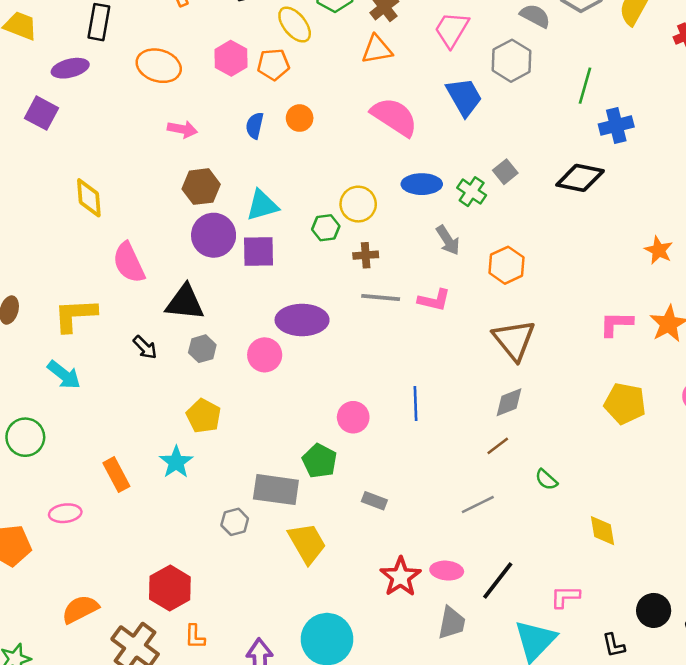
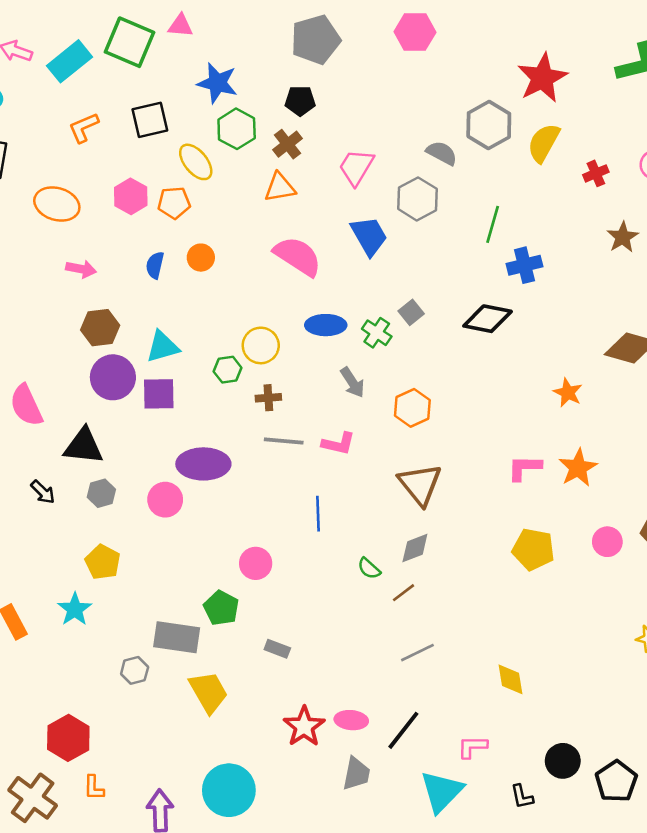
blue line: (416, 404) -> (318, 514), moved
green semicircle: (546, 480) -> (369, 568), moved
gray line: (478, 504) -> (417, 653), moved

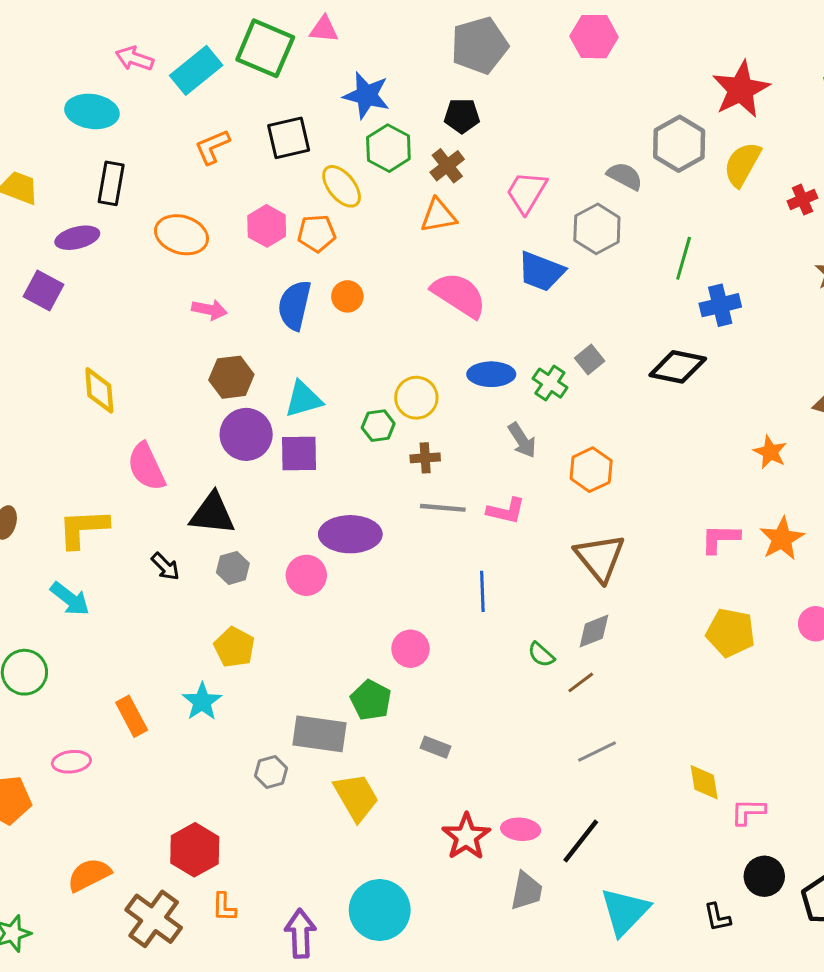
blue trapezoid: (369, 236) -> (541, 271), turned 141
blue semicircle: (155, 265) -> (295, 305), size x1.6
pink L-shape: (472, 747) -> (748, 812), moved

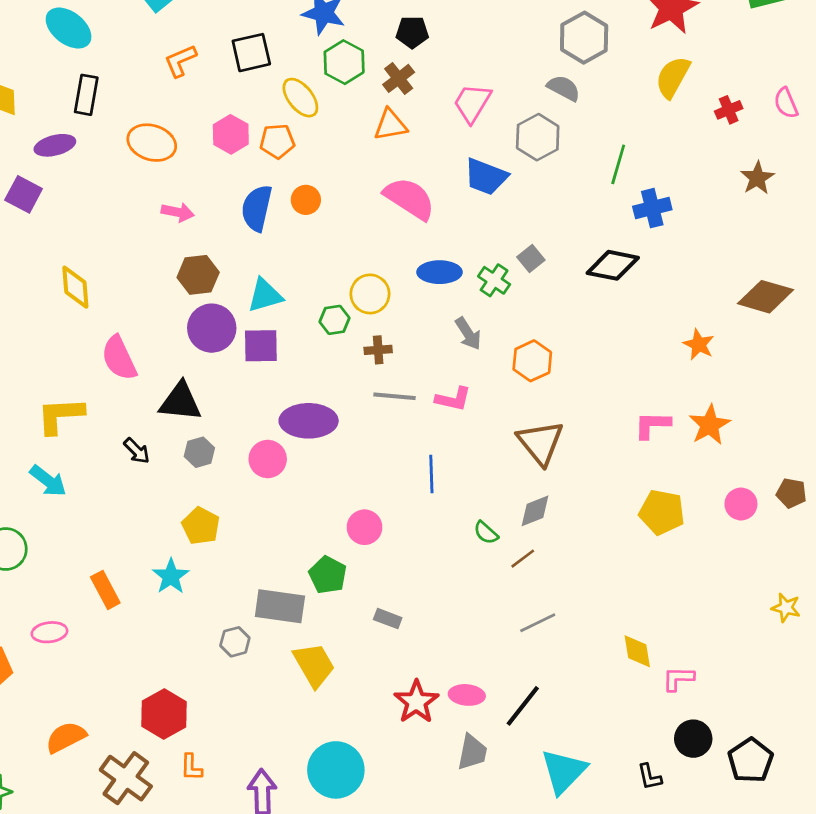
cyan ellipse: (92, 111) -> (69, 28), turned 30
gray hexagon: (679, 144) -> (584, 38), moved

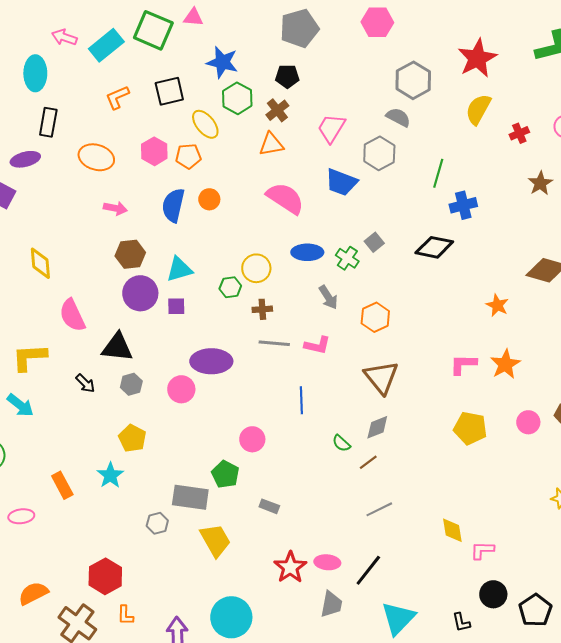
cyan ellipse: (69, 28) -> (35, 73), turned 52
purple square: (261, 346) -> (176, 306), size x0.7

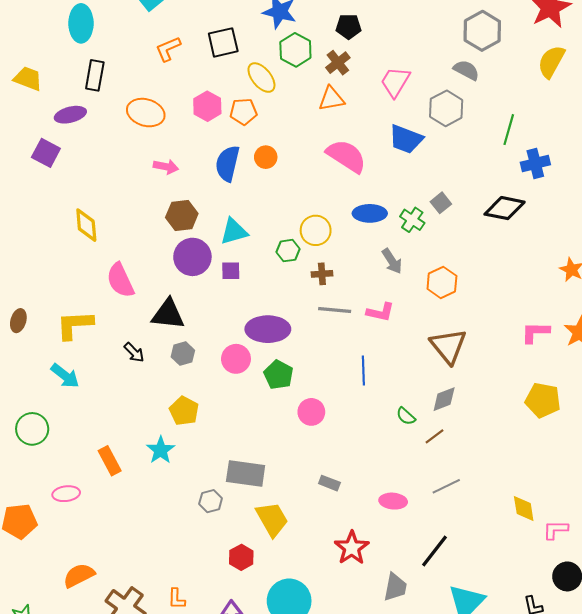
green pentagon: (225, 474) -> (278, 375), moved
pink ellipse: (327, 562) -> (393, 501), moved
red hexagon: (105, 576) -> (241, 557), moved, size x0.7

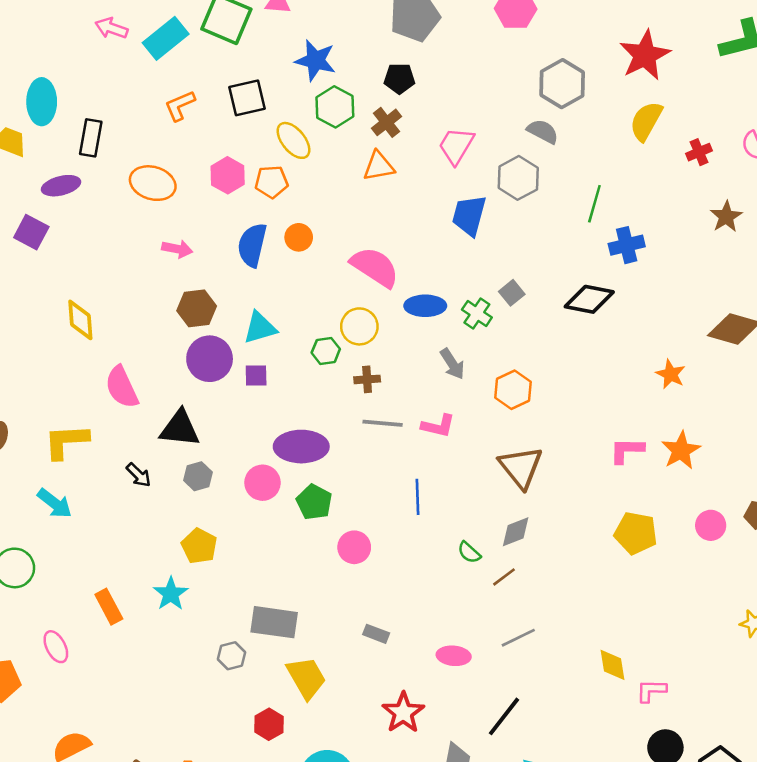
cyan ellipse: (81, 23) -> (42, 102), moved
blue trapezoid: (406, 139) -> (469, 215), turned 84
pink semicircle: (346, 156) -> (375, 267), moved
pink ellipse: (66, 494) -> (56, 647), turned 70

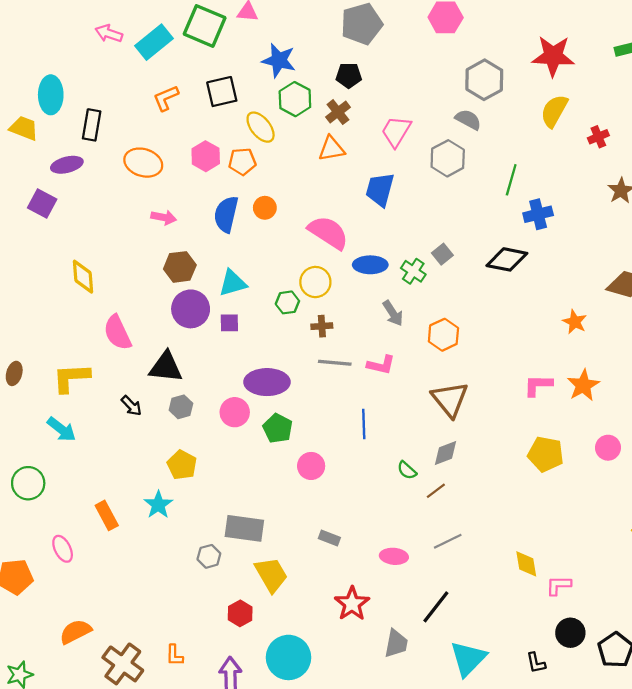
red star: (645, 55) -> (553, 56), turned 30
blue trapezoid: (469, 215) -> (380, 189), moved

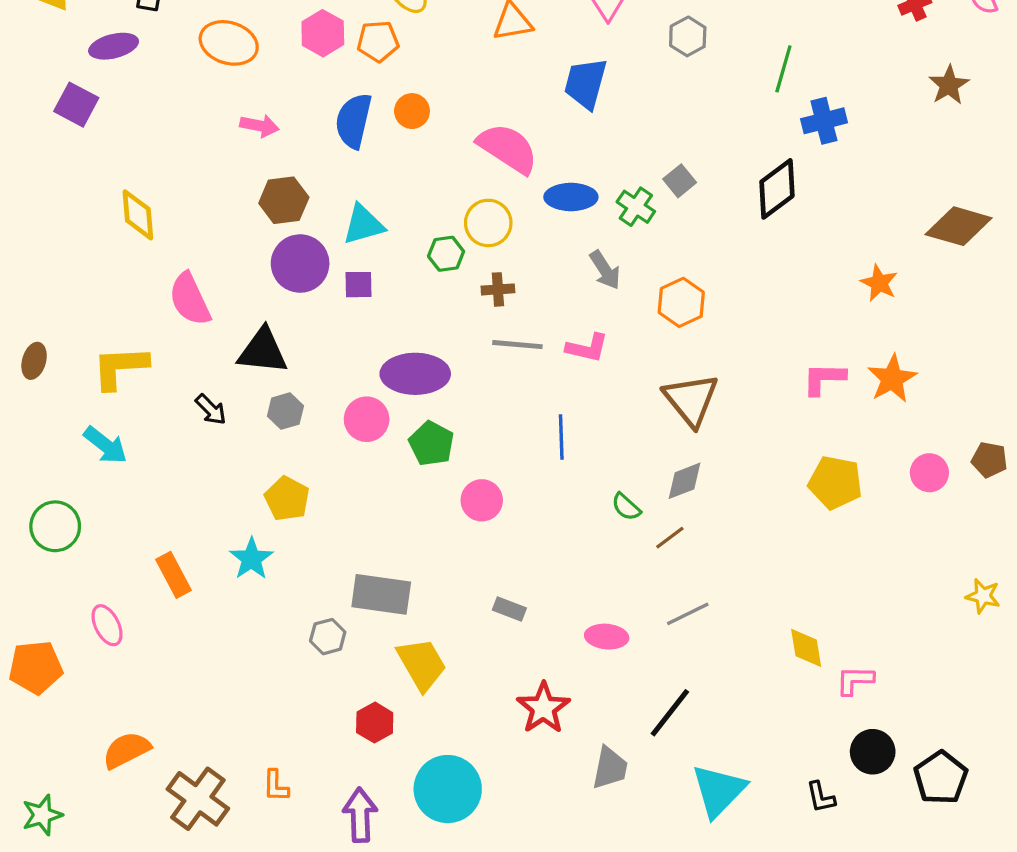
gray hexagon: (448, 158) -> (688, 36), size x0.7
black diamond: (507, 259) -> (777, 189), turned -48

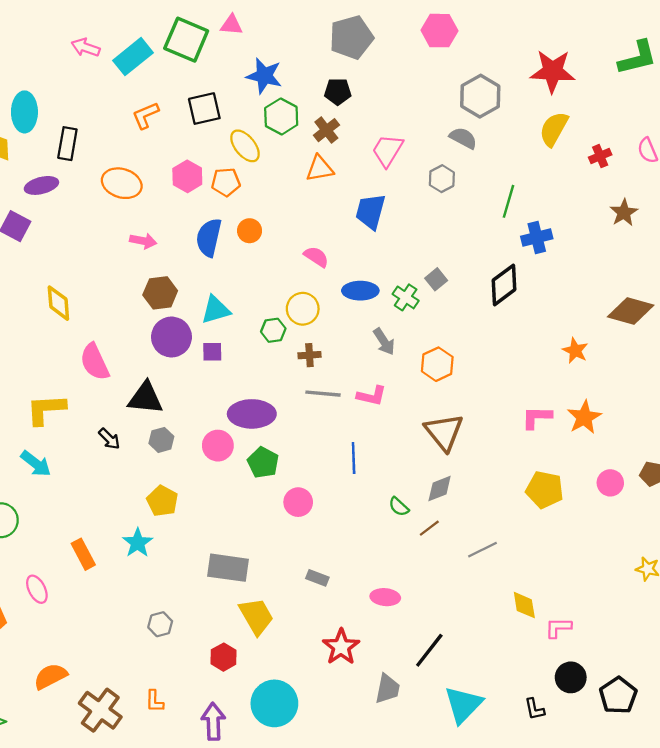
pink semicircle: (508, 148) -> (316, 257), size x0.6
gray line: (688, 614) -> (482, 550), moved
gray hexagon: (328, 637) -> (160, 624), moved

